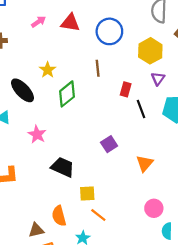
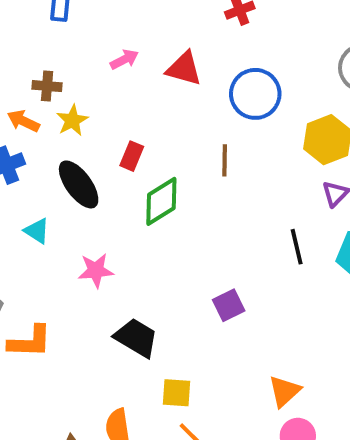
yellow star: (48, 70) -> (72, 120), moved
red rectangle: (126, 89) -> (132, 156), moved
pink star: (37, 134) -> (96, 270), turned 30
orange triangle: (145, 163) -> (284, 391), moved

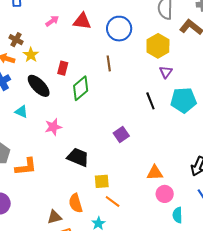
brown cross: (47, 86) -> (16, 40), turned 32
orange triangle: (284, 391) -> (155, 173), turned 48

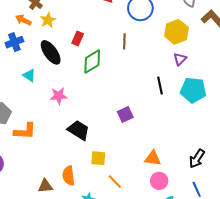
orange line: (113, 201) -> (115, 182), moved

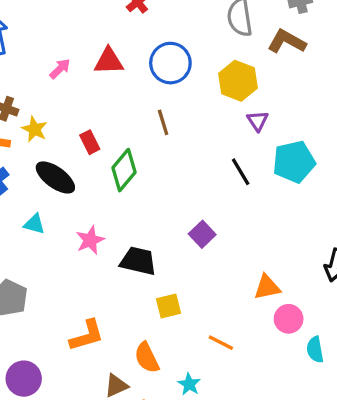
red rectangle: (78, 39) -> (90, 142), turned -32
black trapezoid: (78, 130) -> (138, 261), moved
orange L-shape: (25, 131) -> (87, 335), moved
yellow square: (98, 158) -> (169, 306), moved

